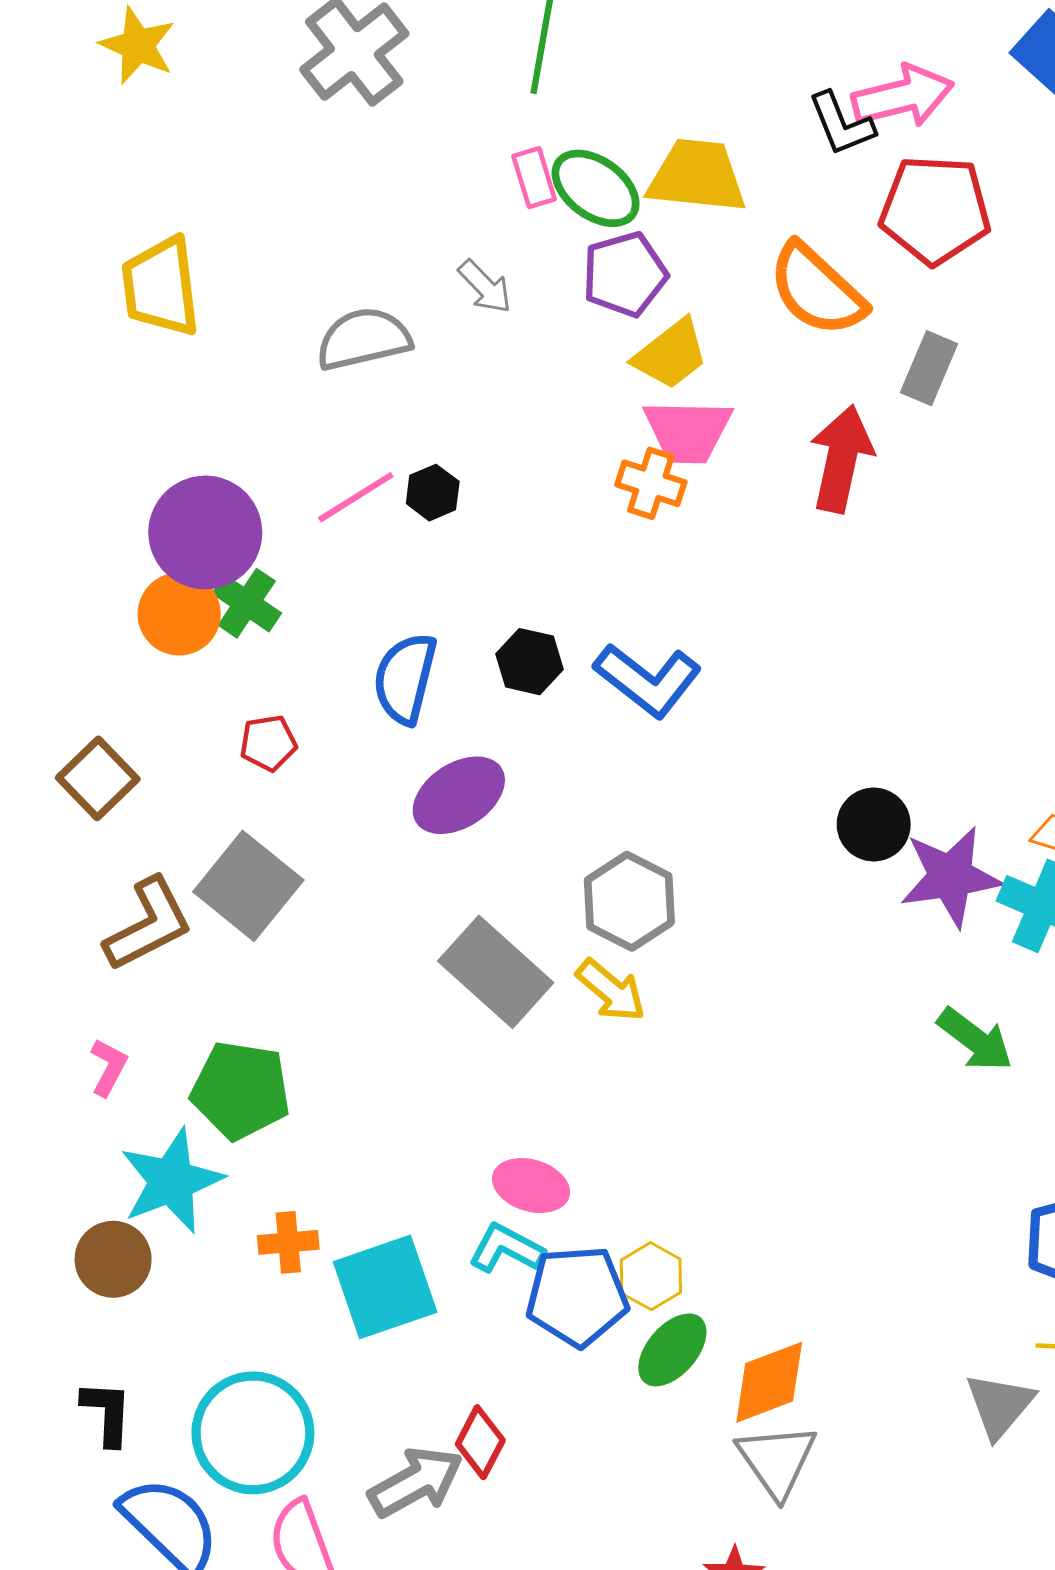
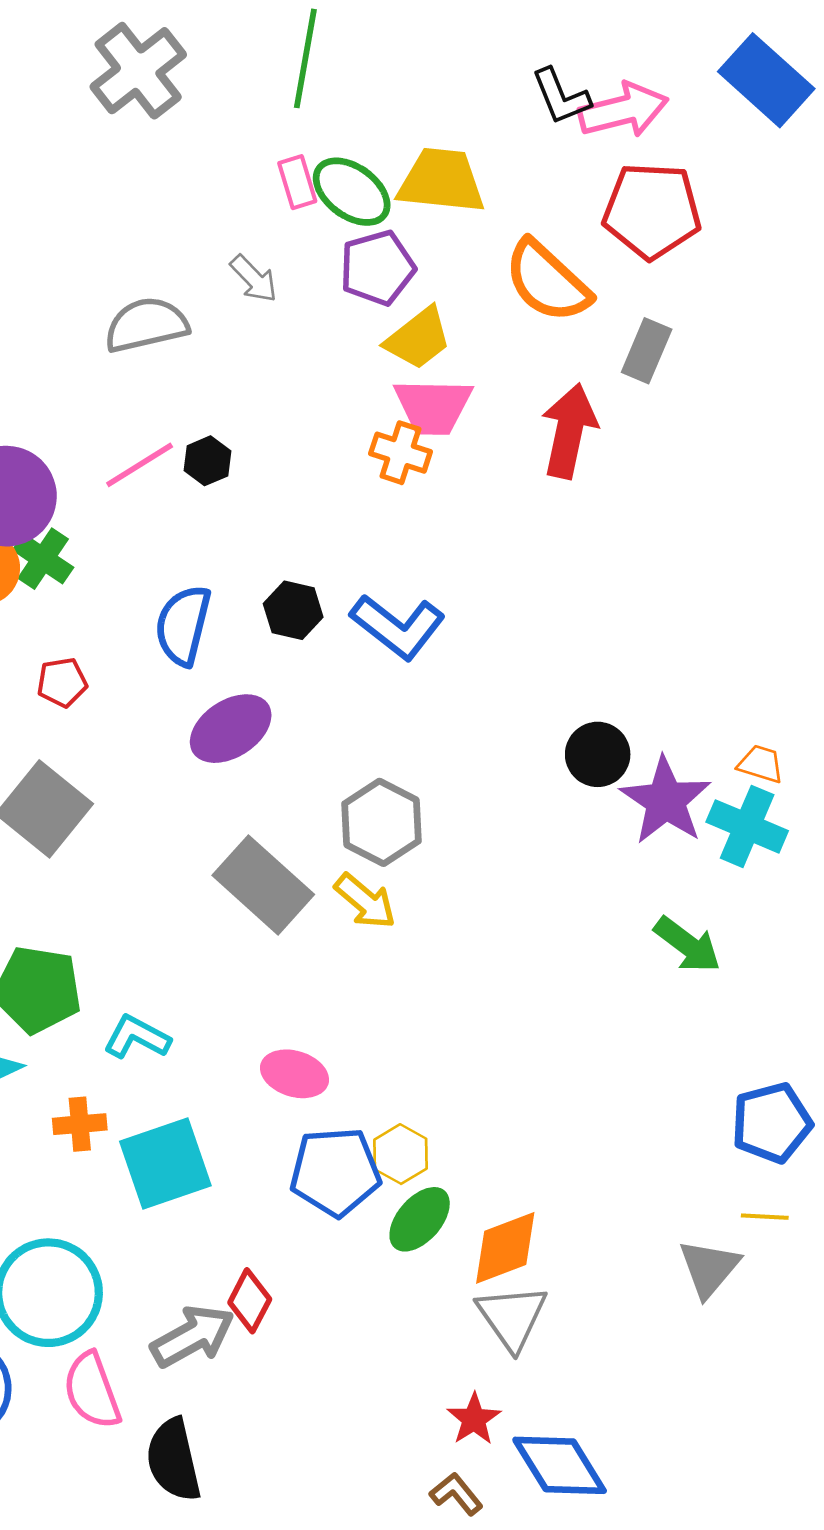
black L-shape: (841, 124) -> (561, 97), moved
purple star: (950, 877) -> (666, 801), turned -30
cyan L-shape: (506, 1249) -> (137, 1037), moved

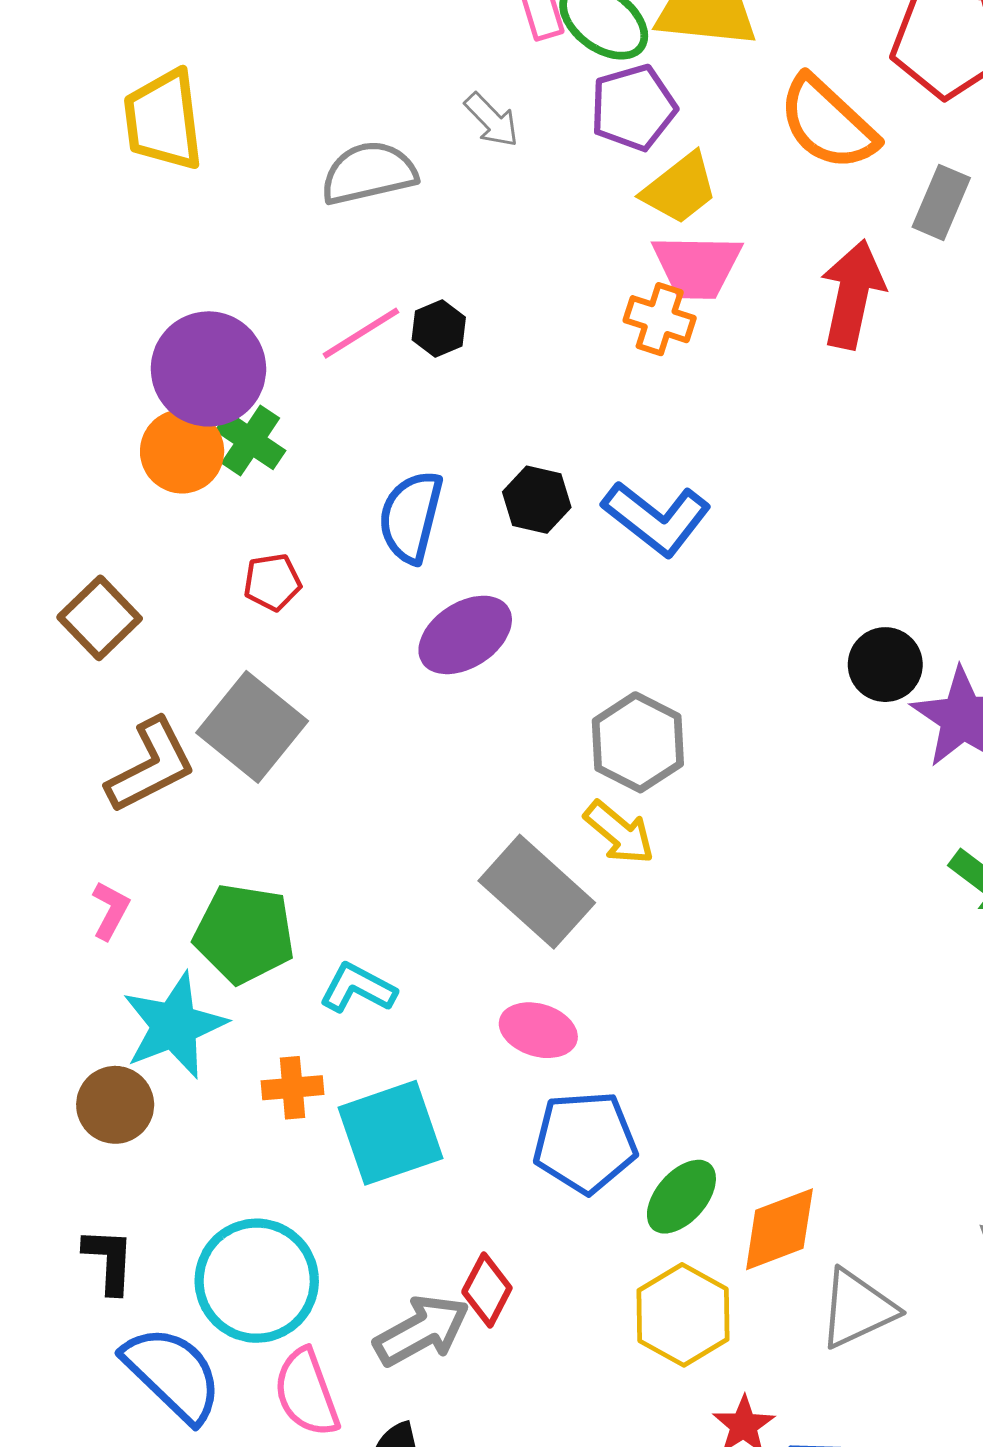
gray rectangle: (263, 885) -> (537, 892), moved
yellow hexagon: (401, 1154) -> (683, 1315), moved, size x1.5
gray triangle: (512, 1317) -> (857, 1309), moved, turned 40

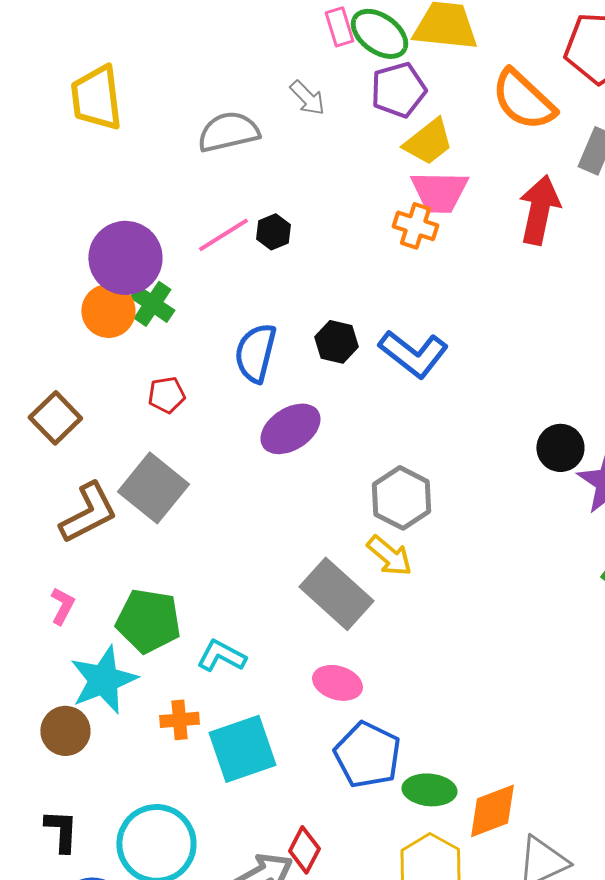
blue pentagon: (585, 1142) -> (367, 755), turned 30
green ellipse: (681, 1197) -> (429, 790), turned 54

